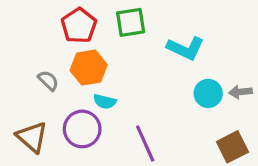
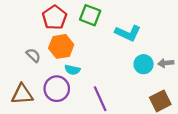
green square: (131, 22) -> (90, 15), turned 30
brown triangle: (32, 137) -> (22, 94), turned -45

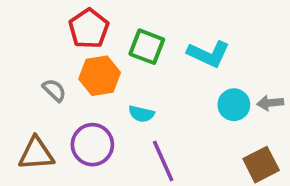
green square: (90, 15) -> (147, 47), moved
cyan semicircle: (72, 70) -> (141, 114), moved

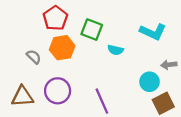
cyan L-shape: (208, 54) -> (153, 32), moved
cyan circle: (234, 105) -> (150, 82), moved
cyan semicircle: (141, 114) -> (115, 50), moved

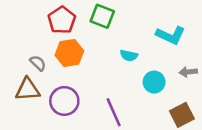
green square: (92, 30) -> (102, 16), moved
cyan circle: (150, 82) -> (154, 82), moved
brown triangle: (22, 96) -> (28, 90), moved

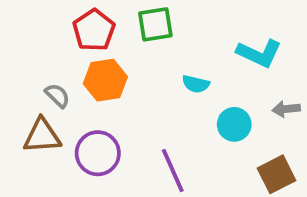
green square: (102, 16) -> (155, 24), turned -30

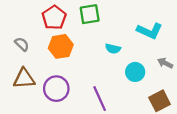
gray semicircle: (57, 96) -> (22, 44), moved
gray arrow: (286, 109) -> (165, 63), turned 32

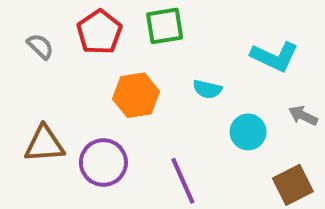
gray semicircle: (22, 44) -> (40, 46), moved
orange hexagon: (61, 46) -> (136, 95), moved

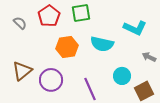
cyan semicircle: (207, 89) -> (102, 44), size x1.6
cyan circle: (248, 132) -> (122, 76), moved
brown triangle: (44, 144) -> (22, 71), turned -35

